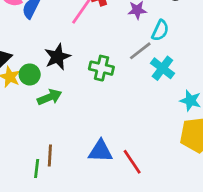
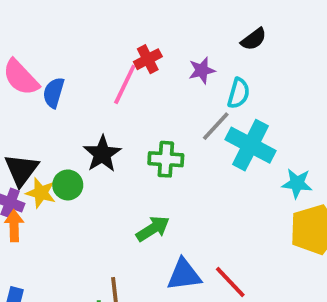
cyan cross: (162, 68) -> (250, 145), size x1.4
green arrow: (50, 97) -> (153, 229), moved

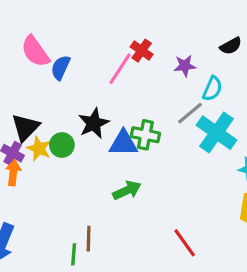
red cross: (148, 59) -> (142, 51), turned -35
blue triangle: (184, 275) -> (123, 143), moved

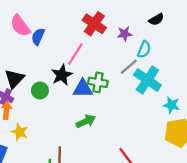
red cross: (142, 51) -> (94, 24), size x1.5
pink line: (120, 69) -> (75, 54), moved
yellow star: (39, 148) -> (20, 132), moved

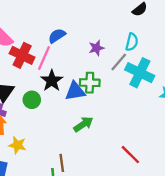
red cross: (94, 24) -> (22, 55), moved
purple star: (125, 34) -> (96, 48), moved
blue semicircle: (38, 37) -> (57, 36), moved, turned 42
pink line: (75, 54) -> (44, 58), moved

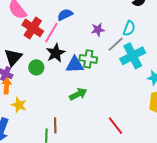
cyan cross: (140, 73) -> (133, 56), turned 30

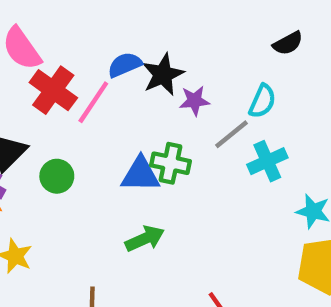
black star: (56, 53) -> (163, 74), moved
cyan cross: (133, 56) -> (267, 161), size x0.7

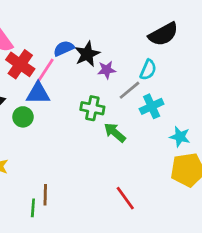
black semicircle: (288, 43) -> (163, 34), size x1.6
blue triangle: (140, 174) -> (38, 93), moved
green arrow: (145, 239) -> (115, 133), moved, turned -115

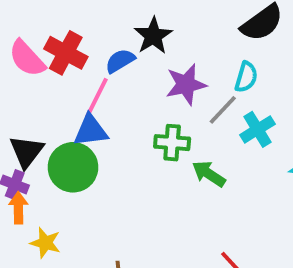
black star: (87, 54) -> (153, 36), moved
red cross: (20, 64) -> (66, 53), moved
purple star: (107, 70) -> (186, 84), size x1.5
green circle: (23, 117) -> (73, 167), size x1.6

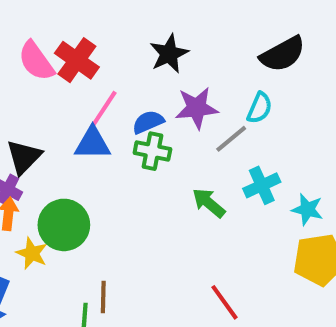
blue semicircle: (120, 61) -> (148, 122), moved
cyan cross: (258, 129) -> (262, 185), moved
green cross: (172, 143) -> (152, 151), moved
green circle: (73, 167) -> (64, 225), moved

